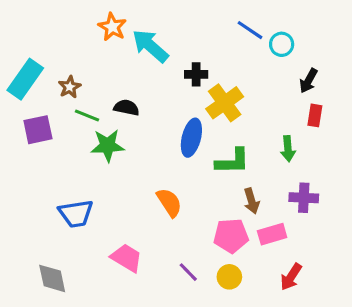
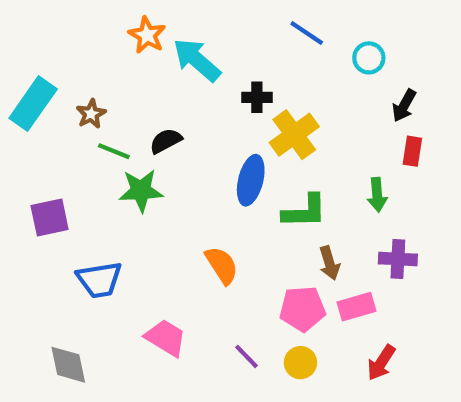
blue line: (250, 30) -> (307, 33), moved
black semicircle: (127, 108) -> (166, 141), turned -40
purple square: (38, 130) -> (50, 218), moved

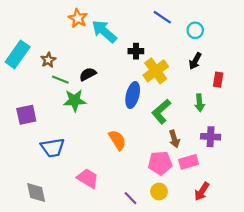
black arrow: (404, 106) -> (195, 61), moved
green L-shape: (305, 211) -> (161, 111), turned 140
purple line: (247, 356) -> (130, 198), moved

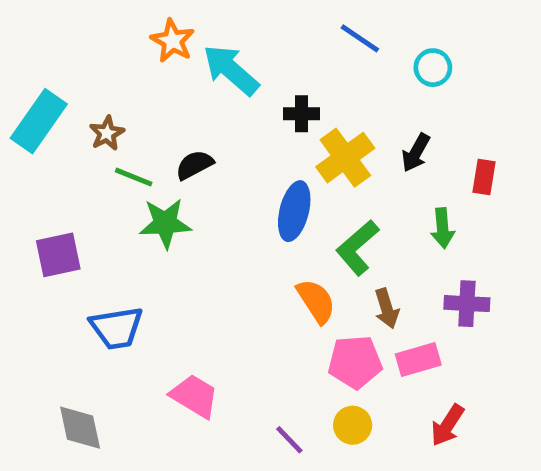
black arrow: (195, 61) -> (416, 153), moved
orange semicircle: (117, 140) -> (316, 301), moved

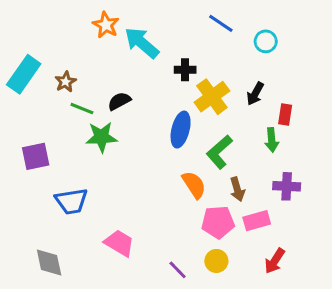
red rectangle: (484, 177) -> (285, 115), moved

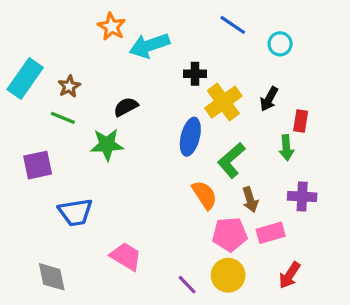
cyan arrow: (142, 43) -> (149, 45), turned -60
green line: (82, 109) -> (63, 118), moved
yellow circle: (216, 261) -> (228, 275), size x1.4

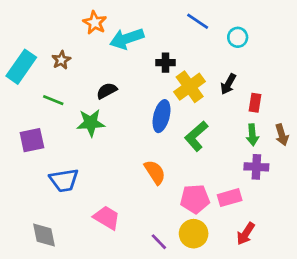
brown star: (69, 86) -> (61, 60), moved
green arrow: (286, 148) -> (252, 135), moved
orange semicircle: (204, 195) -> (155, 172), moved
brown arrow: (250, 200) -> (282, 135), moved

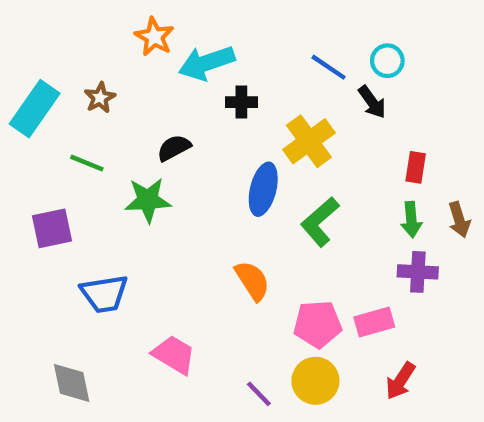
blue line: (198, 21) -> (329, 67), moved
black cross: (166, 63) -> (241, 102), moved
black arrow: (228, 84) -> (372, 102), moved, turned -65

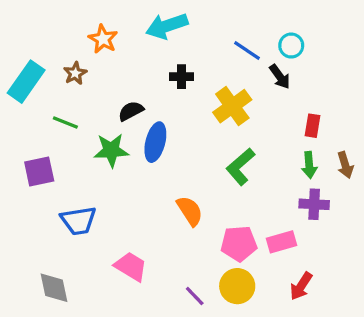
orange star: (154, 37) -> (103, 39), moved
cyan arrow: (207, 63) -> (167, 26), moved
blue ellipse: (263, 189) -> (155, 142), moved

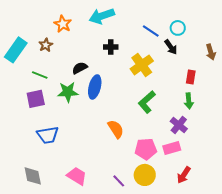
brown arrow: (345, 165) -> (211, 52), moved
purple square: (39, 172) -> (36, 99), moved
purple cross: (314, 204) -> (179, 125), moved, turned 36
pink trapezoid: (131, 266) -> (77, 176), moved

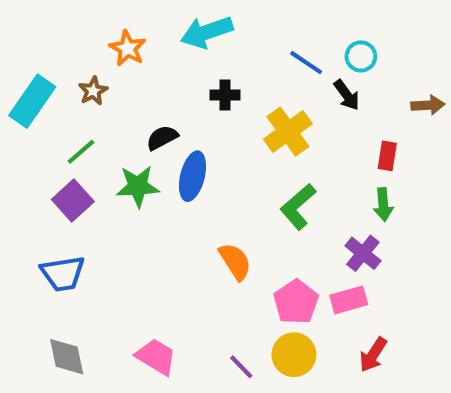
brown arrow: (211, 52) -> (428, 105), turned -77
green line: (40, 75) -> (81, 152), turned -63
purple square: (36, 99) -> (73, 200), turned -30
blue trapezoid: (48, 135) -> (63, 274), moved
pink pentagon: (146, 149) -> (296, 302), turned -30

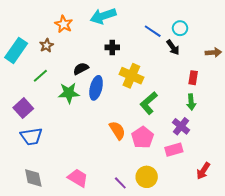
yellow cross: (288, 132) -> (131, 76), moved, turned -30
purple square: (73, 200) -> (23, 108), moved
pink pentagon: (296, 302) -> (143, 137), moved
red arrow: (373, 355) -> (203, 171), moved

